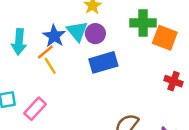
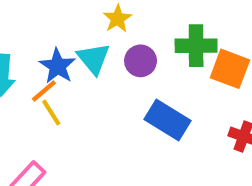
purple circle: (95, 34) -> (141, 61), moved
blue rectangle: (103, 62) -> (167, 120), moved, turned 48

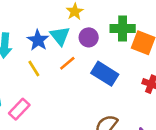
orange line: (44, 91) -> (67, 63), moved

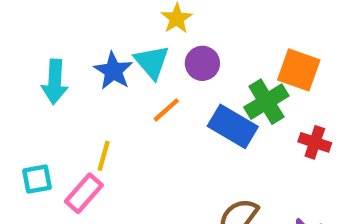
green cross: (123, 28) -> (266, 102), moved, turned -30
yellow line: (34, 68) -> (104, 156), moved, turned 49

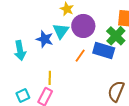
cyan triangle: (152, 62) -> (61, 31), turned 30
purple circle: (202, 63) -> (83, 26), size x1.5
orange line: (166, 110) -> (80, 56), moved

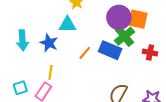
purple circle: (83, 26) -> (119, 17), moved
cyan triangle: (61, 31) -> (67, 25), turned 48
blue star: (45, 39) -> (49, 43), moved

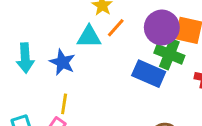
green cross: (124, 36) -> (169, 54), turned -30
orange line: (85, 53) -> (116, 28), moved

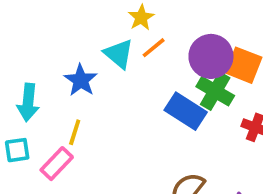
cyan triangle: (89, 37) -> (119, 54), turned 30
cyan arrow: (25, 58) -> (28, 103), moved

